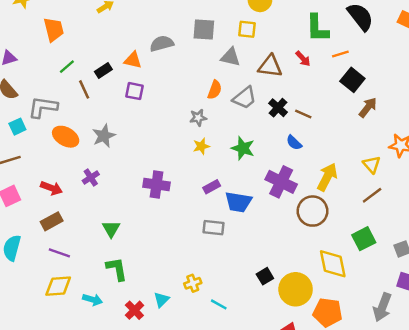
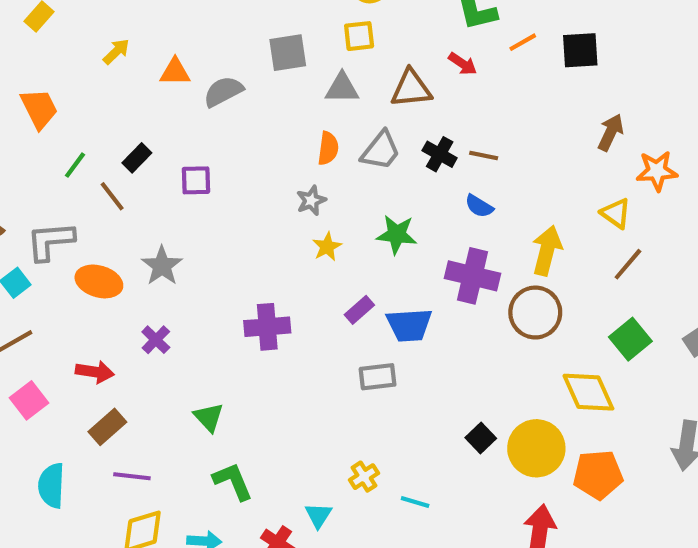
orange triangle: (133, 60) -> (175, 72), moved
black square: (352, 80) -> (580, 50), moved, turned -30
brown arrow: (368, 107) -> (611, 132), moved

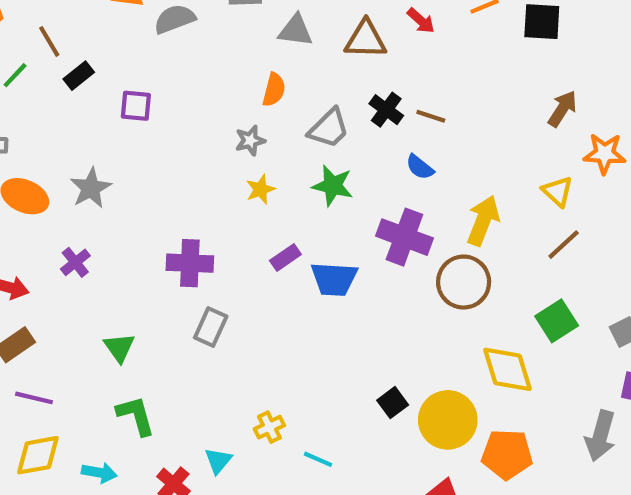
gray trapezoid: (381, 151) -> (329, 128), moved
brown line: (112, 196) -> (49, 41), moved
gray rectangle: (378, 377) -> (211, 327), moved, turned -66

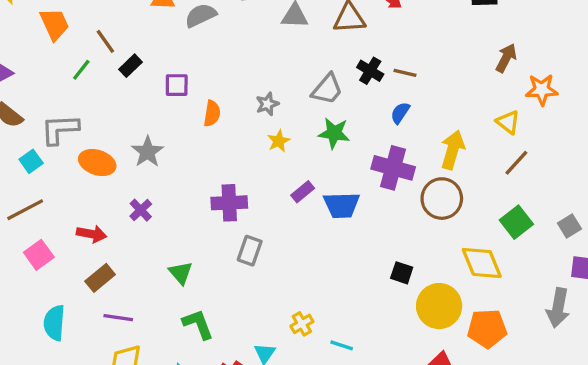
orange semicircle: (274, 90) -> (212, 113), moved
blue semicircle: (420, 167) -> (400, 113), turned 90
black square: (393, 403) -> (402, 273), moved, turned -30

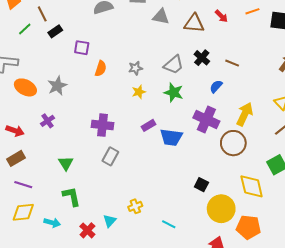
brown line: (405, 73) -> (232, 63), moved
cyan line: (342, 345) -> (169, 224), moved

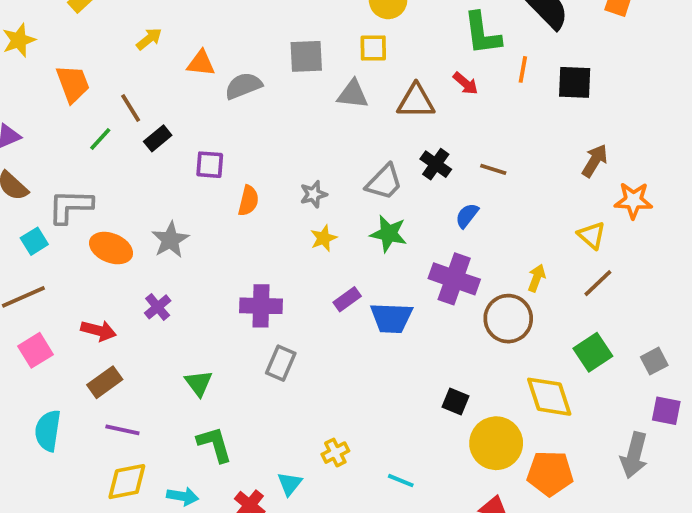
orange line: (252, 11) -> (523, 69), turned -56
yellow arrow: (245, 114) -> (537, 278), moved, size x0.6

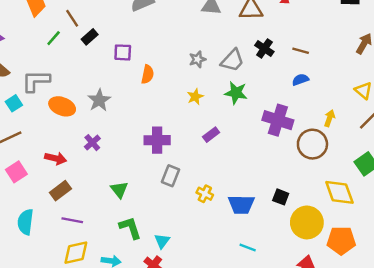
gray star: (313, 194) -> (197, 59), moved
blue semicircle: (467, 216) -> (300, 80), moved, turned 35
blue trapezoid: (391, 318) -> (241, 204), moved
yellow cross: (335, 453) -> (205, 194), moved, turned -35
cyan triangle: (290, 484) -> (162, 241), moved

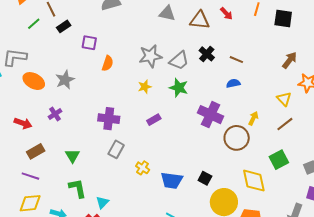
gray star: (197, 59) -> (150, 56), size x1.6
brown rectangle: (60, 191) -> (36, 151), moved

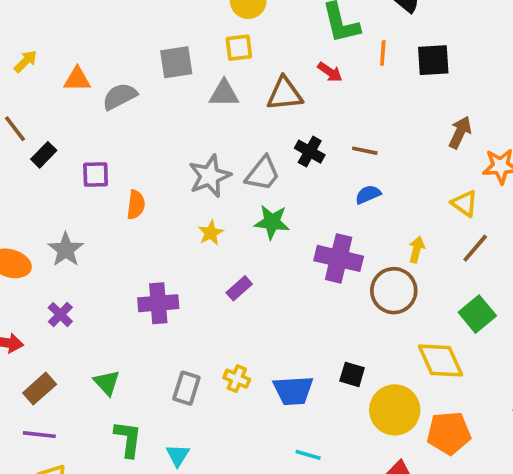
gray rectangle: (116, 149) -> (186, 388), moved
green L-shape: (78, 188) -> (128, 439), turned 30

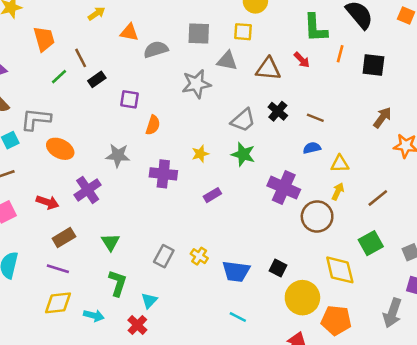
gray star: (210, 176) -> (196, 84), moved
yellow triangle: (465, 203) -> (340, 164), moved, turned -48
gray star: (66, 250) -> (118, 155), moved, turned 30
purple cross: (158, 303) -> (163, 174), moved
purple cross: (60, 315) -> (88, 190), size x1.5

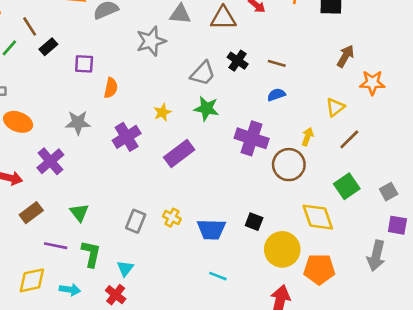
yellow triangle: (340, 164) -> (335, 107), moved, turned -30
purple cross: (163, 174) -> (127, 137), turned -32
purple rectangle: (212, 195) -> (179, 154), size x1.6
purple line: (58, 269) -> (56, 246), moved

